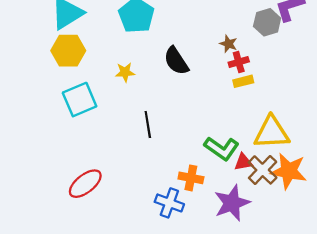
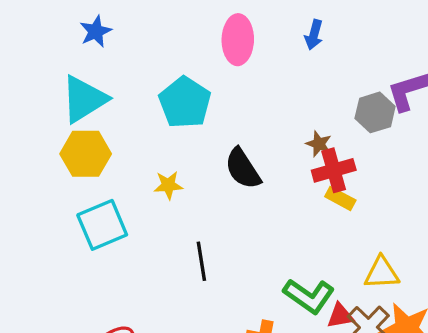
red cross: (239, 62) -> (334, 170), size x1.4
yellow rectangle: (243, 81) -> (340, 198), turned 42
yellow triangle: (272, 132) -> (382, 273), size x0.7

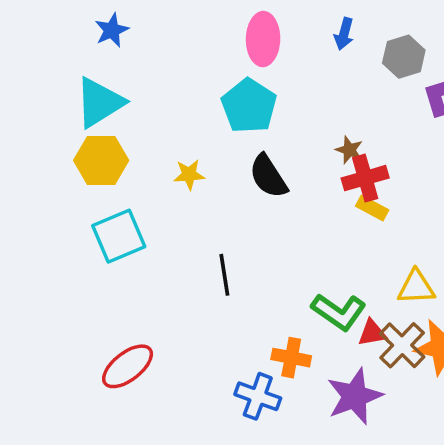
cyan pentagon: (185, 103) -> (249, 106), moved
gray hexagon: (375, 112) -> (404, 57), moved
yellow star: (168, 185) -> (189, 175), moved

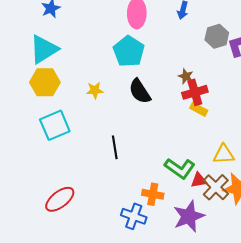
gray hexagon: (404, 57) -> (217, 36), moved

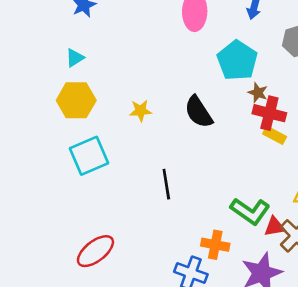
cyan triangle: (44, 49) -> (75, 58), size x0.5
cyan pentagon: (129, 51) -> (237, 60), moved
red cross: (195, 92) -> (269, 113), turned 30

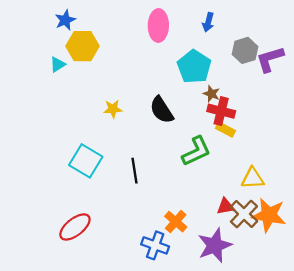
yellow hexagon: (76, 100) -> (83, 46), moved
cyan square: (89, 156) -> (86, 161), moved, turned -36
green L-shape: (250, 211) -> (196, 151), moved, turned -60
orange cross: (215, 245) -> (176, 222), turned 30

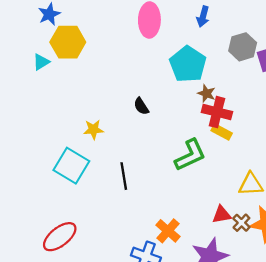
yellow star: (113, 109) -> (93, 130), moved
black semicircle: (162, 110) -> (141, 106), moved, size x0.6
brown cross: (244, 214) -> (241, 223), size x0.6

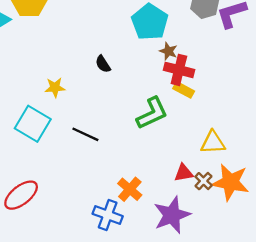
black line: (124, 176) -> (85, 134), turned -56

